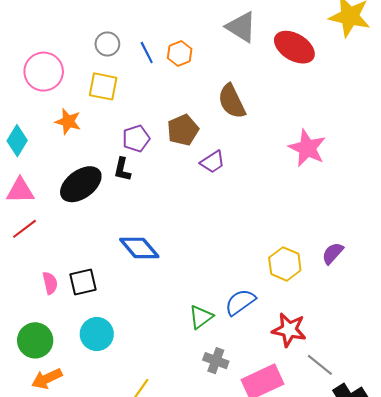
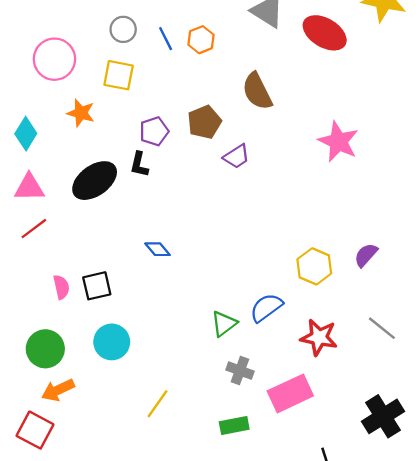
blue diamond: (139, 248) -> (158, 249), size x0.6
gray line: (320, 365) -> (382, 328), moved

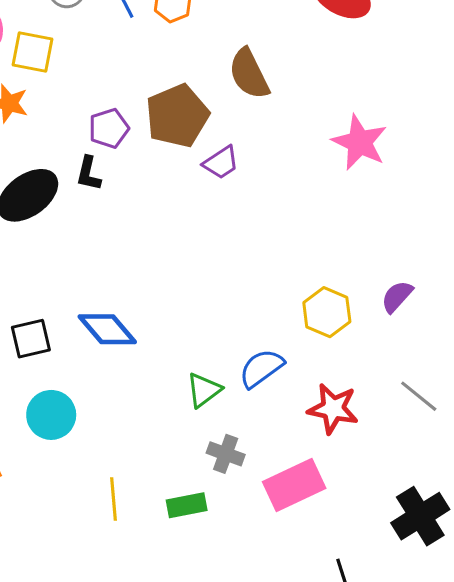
yellow square: (119, 75) -> (32, 52), moved
brown pentagon: (204, 122) -> (177, 116), size x1.4
blue diamond: (158, 249) -> (107, 329), moved, size x1.6
yellow line: (158, 404) -> (113, 499), turned -40
green rectangle: (234, 426) -> (187, 505), moved

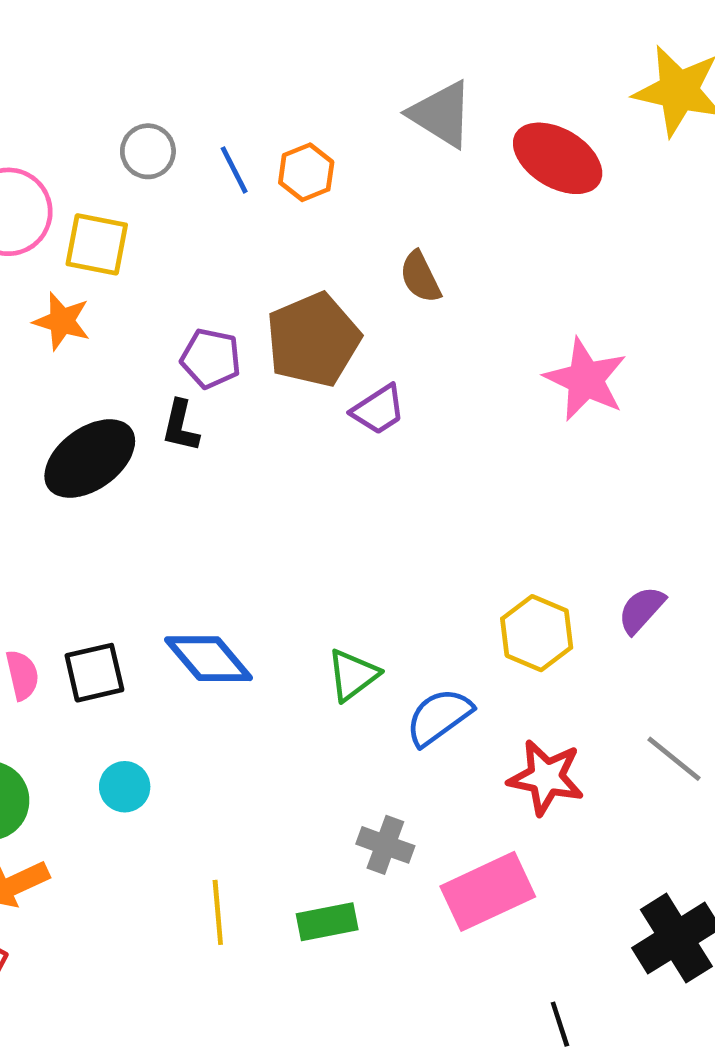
brown semicircle: (249, 74) -> (420, 277), size x0.7
purple pentagon: (109, 128) -> (211, 358), turned 30
green triangle: (204, 390) -> (353, 675), moved
cyan circle: (51, 415) -> (125, 787), size x0.7

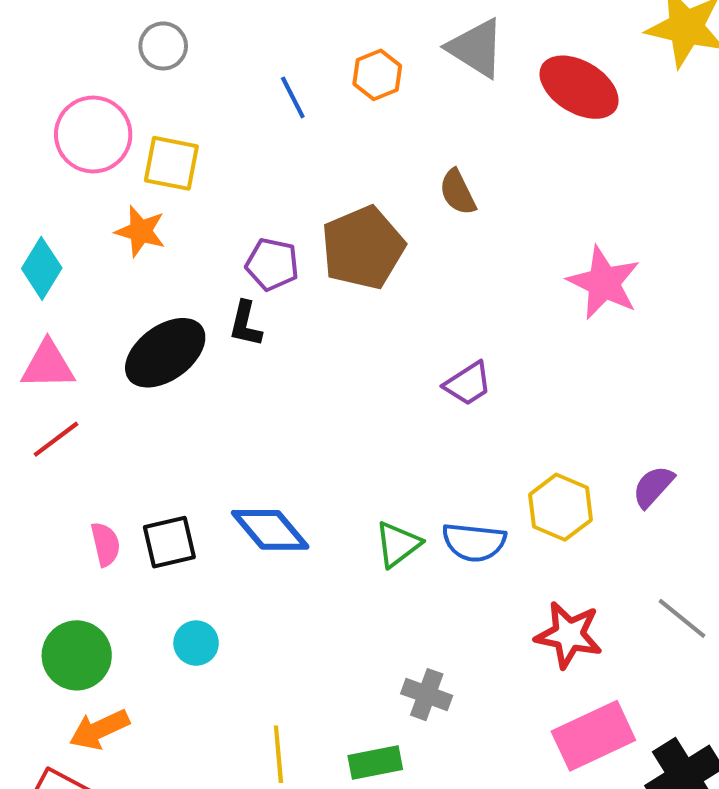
gray circle: (148, 151) -> (163, 46), moved
orange hexagon: (306, 172) -> (377, 75), moved
purple trapezoid: (378, 410) -> (468, 384), moved
blue semicircle: (439, 717) -> (474, 542), moved, turned -138
pink rectangle: (488, 891) -> (593, 736), moved

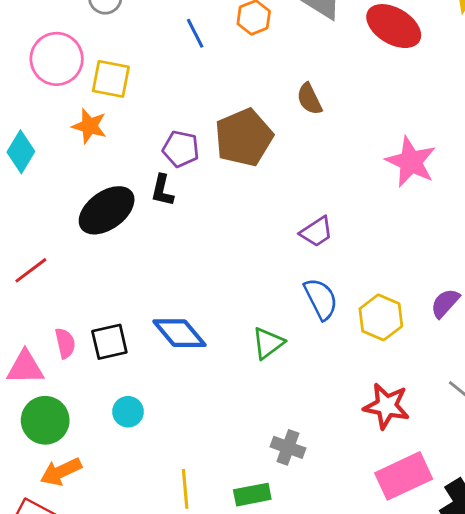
pink triangle: (48, 365) -> (25, 367), moved
blue semicircle: (474, 542) -> (321, 299), moved, turned -123

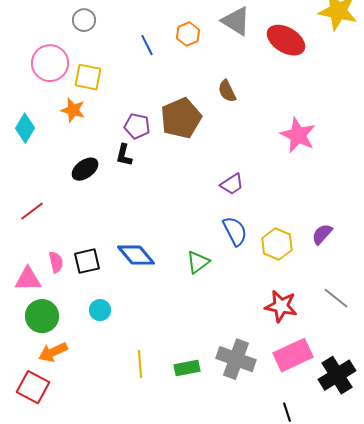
black ellipse: (107, 210) -> (85, 169), size x0.7
gray cross: (288, 447) -> (236, 359), moved, size x1.6

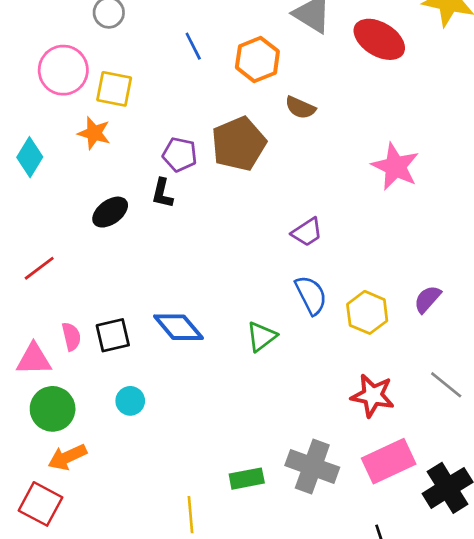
orange hexagon: (188, 34) -> (257, 59), moved, size x1.4
brown semicircle: (227, 91) -> (300, 108), turned -40
yellow line: (140, 364) -> (190, 515), moved

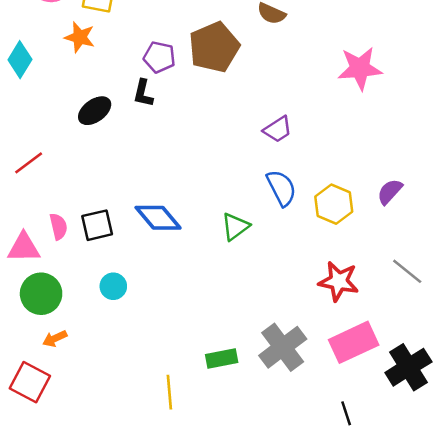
pink star: (395, 167) -> (360, 68), turned -30
orange arrow: (67, 457) -> (55, 339), size x0.7
gray cross: (312, 466) -> (283, 347), turned 33

